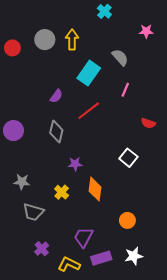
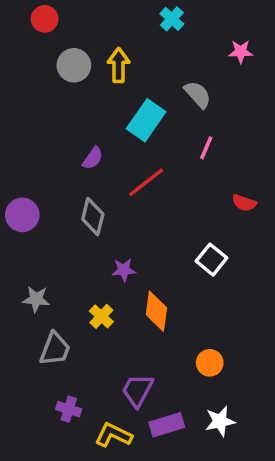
red circle: (12, 48) -> (45, 19), moved
gray trapezoid: (33, 212) -> (55, 349), turned -85
purple cross: (42, 249) -> (69, 409), turned -32

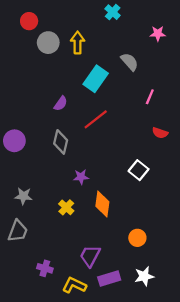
red circle: (45, 19) -> (29, 21), moved
pink line: (206, 148) -> (150, 97), moved
gray trapezoid: (55, 349) -> (18, 231), moved

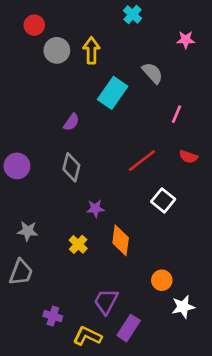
red line: (96, 119) -> (142, 161), moved
white star: (144, 276) -> (183, 307), moved
purple rectangle: (109, 278) -> (129, 328), turned -40

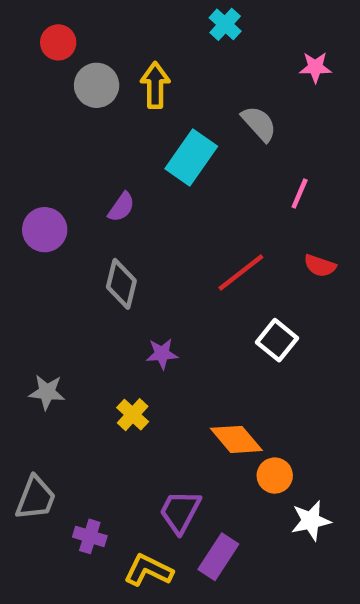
purple circle: (17, 166) -> (45, 230), moved
orange diamond: (121, 240) -> (236, 439), moved, turned -48
gray trapezoid: (21, 272) -> (36, 498), moved

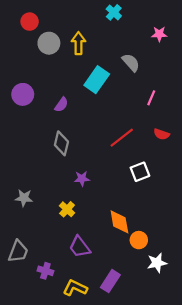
purple circle: (45, 230) -> (23, 94), moved
white square: (277, 340) -> (140, 172), turned 30
orange diamond: (236, 439) -> (119, 222), turned 30
purple trapezoid: (180, 512) -> (80, 247), moved, turned -65

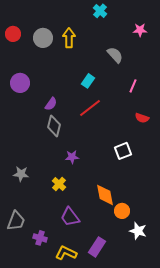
red circle: (30, 22) -> (13, 34), moved
cyan rectangle: (97, 80) -> (88, 81), moved, size x0.6
purple semicircle: (61, 105) -> (51, 104), moved
red line: (122, 138) -> (90, 108), moved
white star: (157, 263) -> (138, 231), turned 30

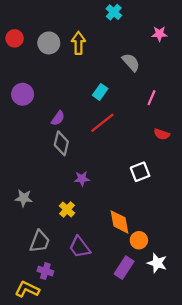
gray trapezoid: (16, 221) -> (40, 241), moved
purple rectangle: (97, 247) -> (124, 268), moved
yellow L-shape: (66, 253) -> (27, 289), moved

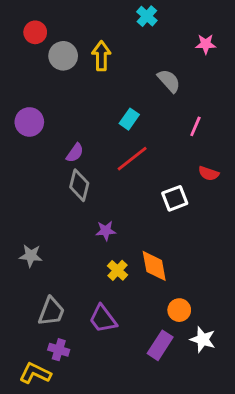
red circle: (15, 38) -> (35, 32), moved
white square: (140, 172) -> (175, 198), moved
yellow cross: (67, 209) -> (118, 270), moved
orange diamond: (120, 222) -> (154, 266), moved

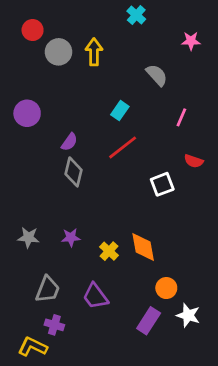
purple star: (106, 231) -> (71, 238), moved

